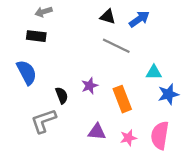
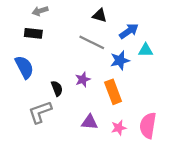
blue arrow: (139, 19) -> (129, 31), moved
gray line: (116, 46) -> (92, 42), moved
cyan triangle: (154, 72) -> (146, 50), moved
blue star: (168, 94) -> (120, 60), moved

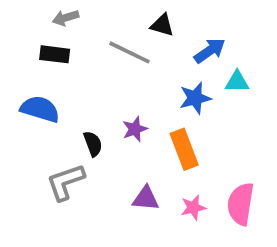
gray line: (92, 42) -> (129, 52), moved
blue semicircle: (24, 67) -> (40, 109), turned -45

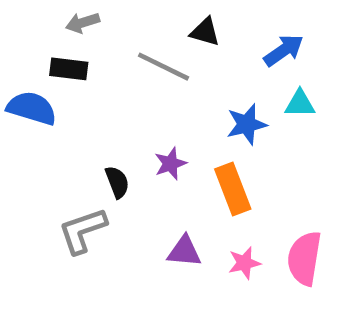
blue arrow: (210, 51) -> (284, 50), moved
blue semicircle: (40, 109) -> (32, 108), moved

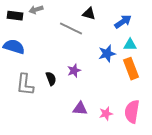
black rectangle: (69, 69) -> (15, 16), moved
orange rectangle: (233, 189) -> (131, 69), moved
gray L-shape: (83, 231) -> (25, 85), moved, turned -65

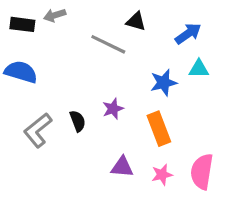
orange rectangle: (131, 69) -> (159, 129), moved
gray L-shape: (25, 85) -> (38, 130), turned 45

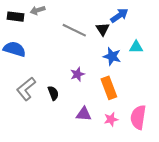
black triangle: (136, 21) -> (103, 29), moved, turned 40
blue arrow: (188, 34) -> (119, 16), moved
blue star: (164, 83) -> (112, 56), turned 30
black semicircle: (78, 121) -> (53, 93), moved

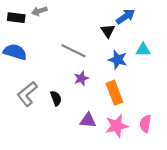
gray line: (74, 30) -> (74, 51), moved
pink semicircle: (138, 117) -> (145, 124), size x0.7
pink star: (111, 119) -> (117, 126), size x1.5

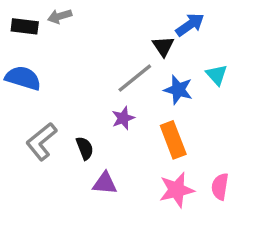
cyan triangle: (143, 50) -> (217, 75), turned 48
gray line: (74, 51) -> (135, 78), moved, turned -65
purple triangle: (88, 120) -> (105, 183), moved

